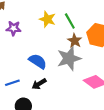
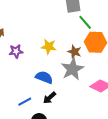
yellow star: (47, 19) -> (49, 47), moved
green line: (70, 21) -> (85, 22), moved

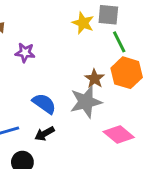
yellow star: (49, 47) -> (83, 23), moved
purple star: (16, 51) -> (25, 53), moved

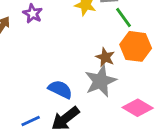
purple star: (25, 53) -> (33, 14), moved, turned 30
black arrow: (45, 134) -> (65, 119), size x1.5

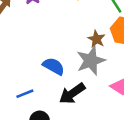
black arrow: (65, 119) -> (72, 93), moved

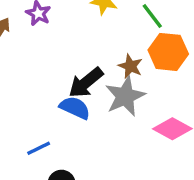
black arrow: (72, 93) -> (86, 83), moved

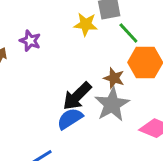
blue semicircle: (75, 108) -> (70, 119), turned -52

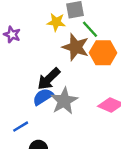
brown star: (114, 78) -> (76, 47), moved, size x1.6
gray star: (112, 104) -> (64, 101), moved

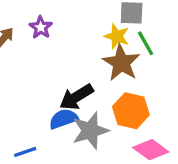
yellow star: (56, 22) -> (117, 36), moved
orange hexagon: (103, 53) -> (131, 111), moved

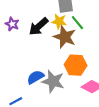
black arrow: (76, 97) -> (39, 26), moved
gray star: (90, 131) -> (53, 81), turned -30

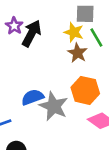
black arrow: (39, 26) -> (32, 33), moved, turned 150
brown star: (65, 37) -> (77, 53), size x0.7

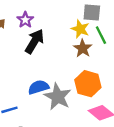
black arrow: (32, 33) -> (35, 41), moved

